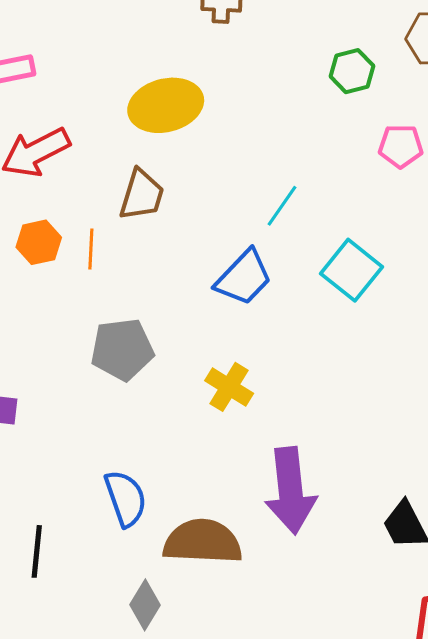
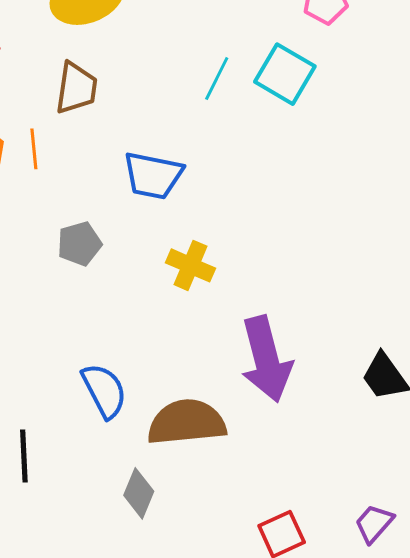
cyan square: (351, 270) -> (285, 74), moved
blue trapezoid: (244, 278) -> (153, 175), moved, turned 66
gray pentagon: (122, 349) -> (79, 244), size x0.7

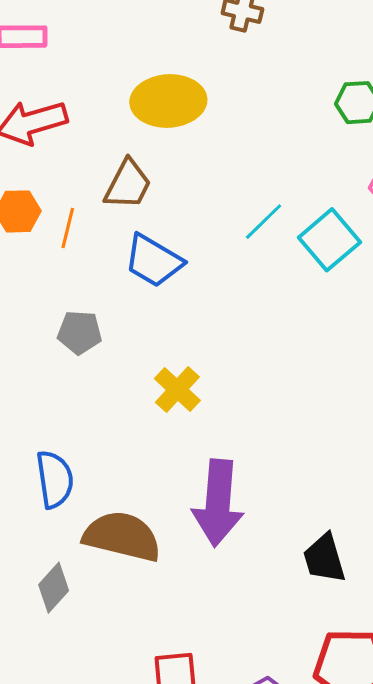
blue trapezoid: (153, 175) -> (153, 261), moved

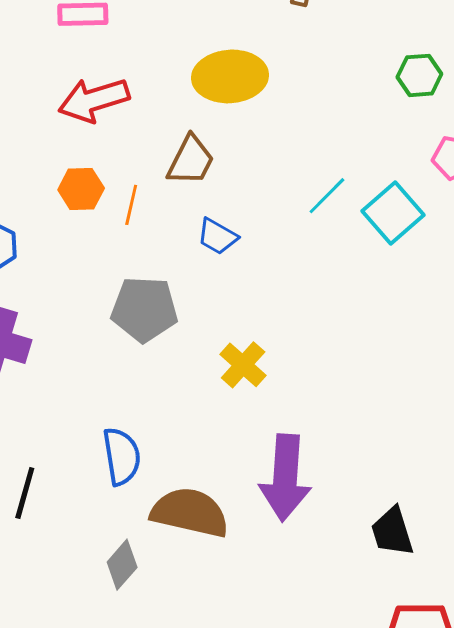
blue trapezoid: (153, 261) -> (217, 236), size x0.7
gray pentagon: (80, 332) -> (144, 309), size x1.5

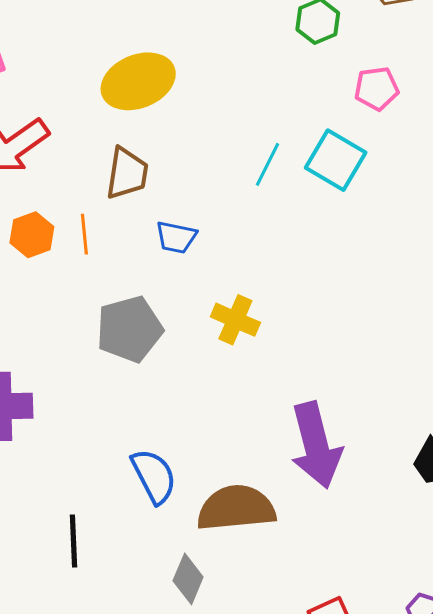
yellow cross: (243, 365) -> (235, 320), moved

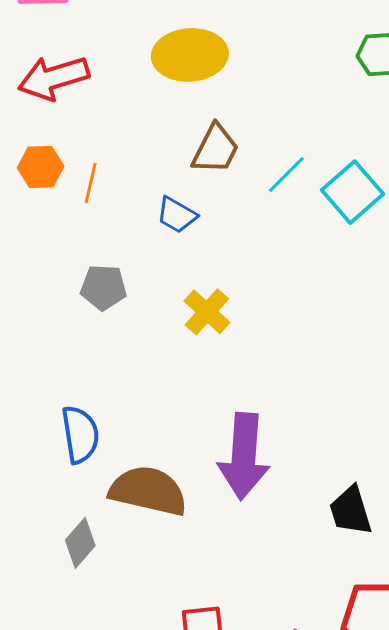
brown trapezoid: (127, 173) -> (215, 149), moved
gray pentagon: (130, 329) -> (103, 287), size x0.7

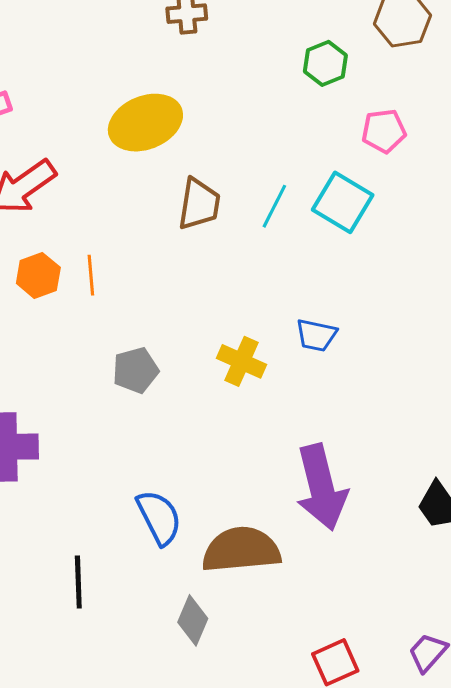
blue trapezoid: (177, 215) -> (316, 335), moved

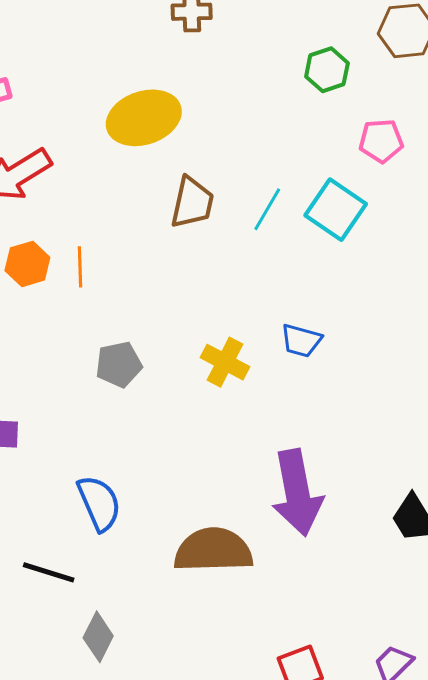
blue semicircle: (159, 517) -> (99, 503), moved
black line: (78, 582) -> (49, 572), turned -74
gray diamond: (193, 620) -> (98, 637), moved

